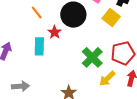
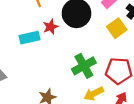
cyan rectangle: (39, 46) -> (30, 38), turned 60

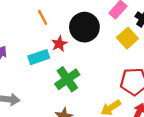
green cross: (84, 66) -> (67, 79), moved

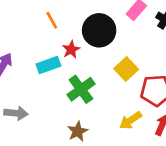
yellow square: (127, 38) -> (126, 69), moved

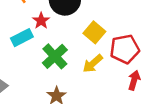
yellow arrow: (130, 120) -> (93, 64), moved

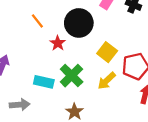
cyan rectangle: (22, 38) -> (44, 82), moved, turned 42

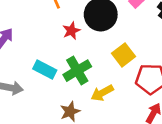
yellow arrow: (107, 81) -> (102, 93), moved

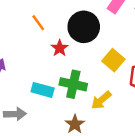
green cross: (77, 71) -> (73, 84), turned -35

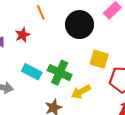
red star: (60, 48) -> (23, 35), moved
yellow square: (113, 60) -> (99, 59), turned -36

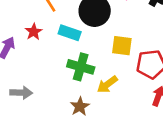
cyan rectangle: (32, 72) -> (70, 33), moved

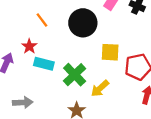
cyan rectangle: (70, 33) -> (44, 64), moved
green cross: (81, 67) -> (75, 75), turned 35

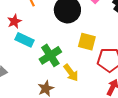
yellow arrow: (100, 88) -> (71, 73), turned -96

